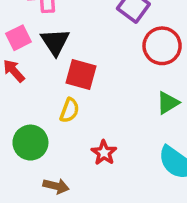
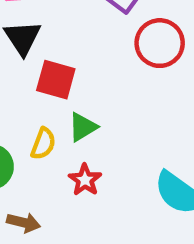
green triangle: (168, 103) -> (83, 127), moved
yellow semicircle: (70, 110) -> (43, 144), moved

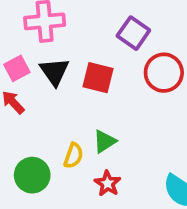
red square: (56, 80) -> (98, 78), moved

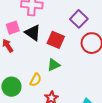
black triangle: (54, 72) -> (33, 33), turned -30
green triangle: (104, 141) -> (54, 65), moved

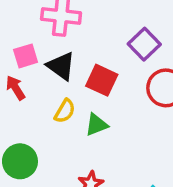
yellow semicircle: (36, 80) -> (65, 111), moved

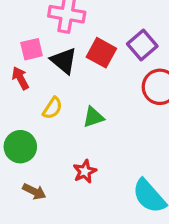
red square: (102, 80) -> (101, 53), moved
yellow semicircle: (65, 111) -> (53, 108), moved

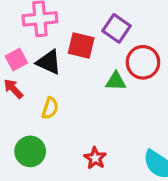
green triangle: (93, 117) -> (116, 81), moved, turned 35

